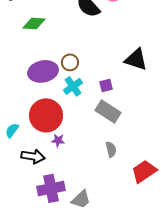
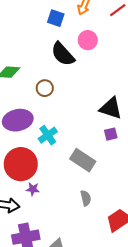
brown circle: (70, 62) -> (45, 88), moved
purple square: (106, 85) -> (111, 134), moved

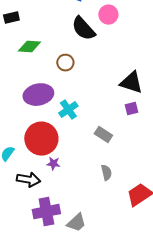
gray rectangle: (83, 160) -> (103, 135), size x0.7

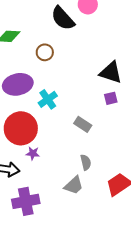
gray trapezoid: (76, 223) -> (74, 185), moved

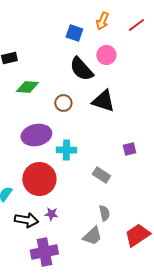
black triangle: (111, 72) -> (103, 101), moved
cyan cross: (48, 99) -> (66, 150), turned 36
purple star: (33, 153) -> (51, 214), moved

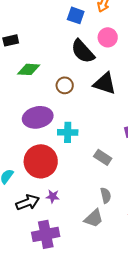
black arrow: (26, 220) -> (28, 202), turned -30

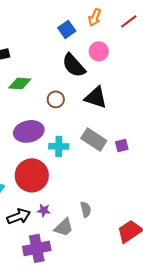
blue square: (76, 15) -> (67, 29), turned 36
gray rectangle: (103, 157) -> (94, 139), moved, size x1.4
gray semicircle: (106, 195) -> (86, 209), moved
gray trapezoid: (94, 218) -> (64, 227), moved

